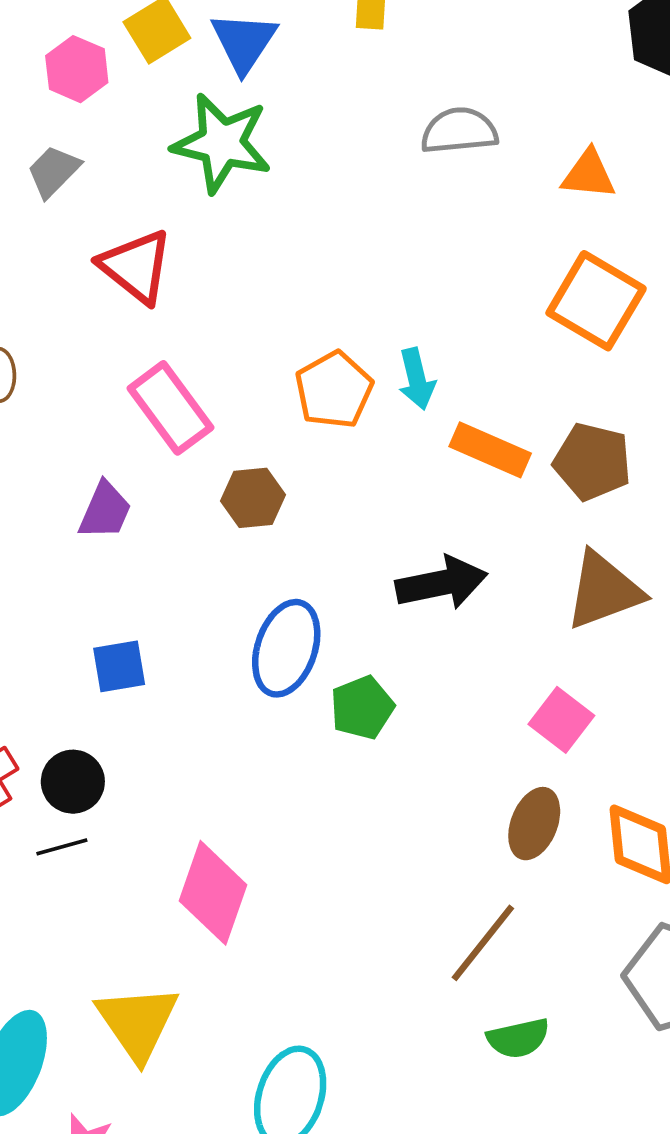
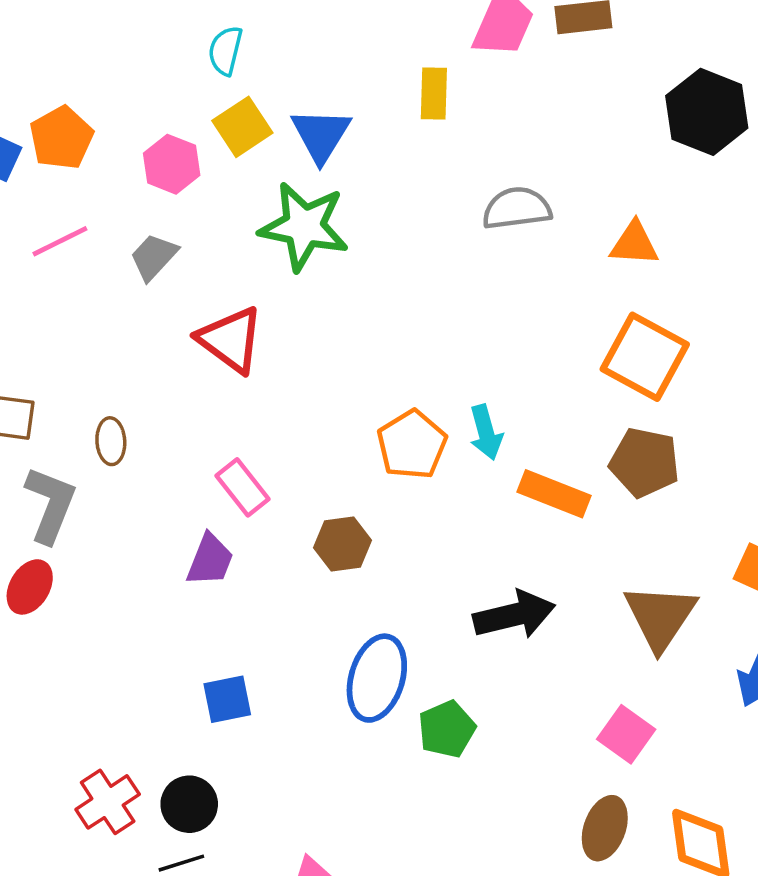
pink rectangle: (170, 408) -> (243, 487), moved, size x0.7
brown pentagon: (592, 462) -> (645, 462), moved
brown triangle: (604, 591) -> (660, 617), turned -34

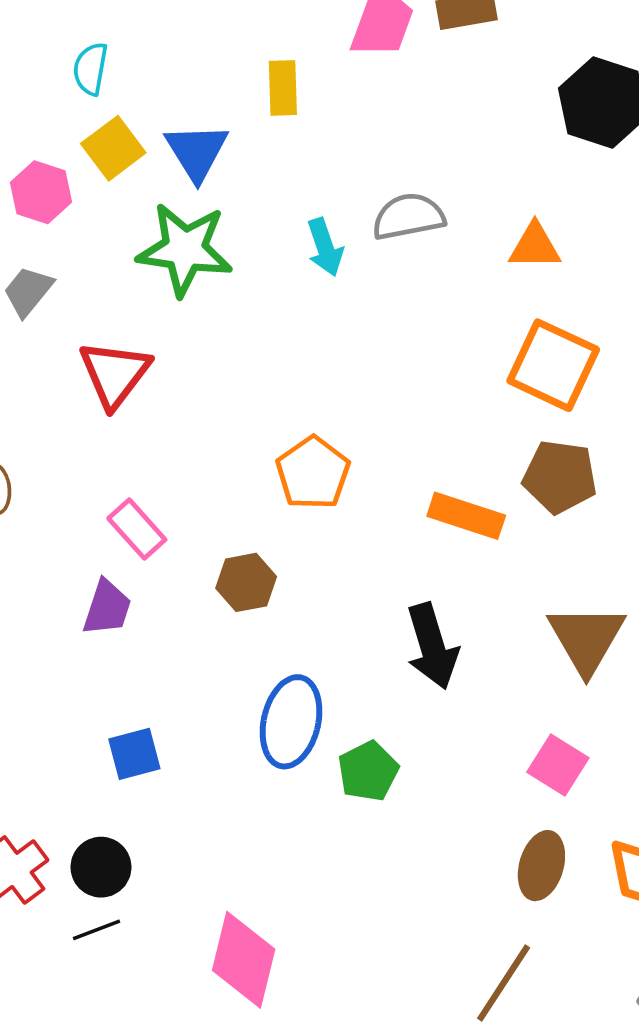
yellow rectangle: (434, 93) -> (283, 88), moved
red triangle: (231, 340) -> (115, 374), turned 34
cyan arrow: (486, 432) -> (325, 247), moved
black arrow: (514, 615) -> (432, 646), turned 90

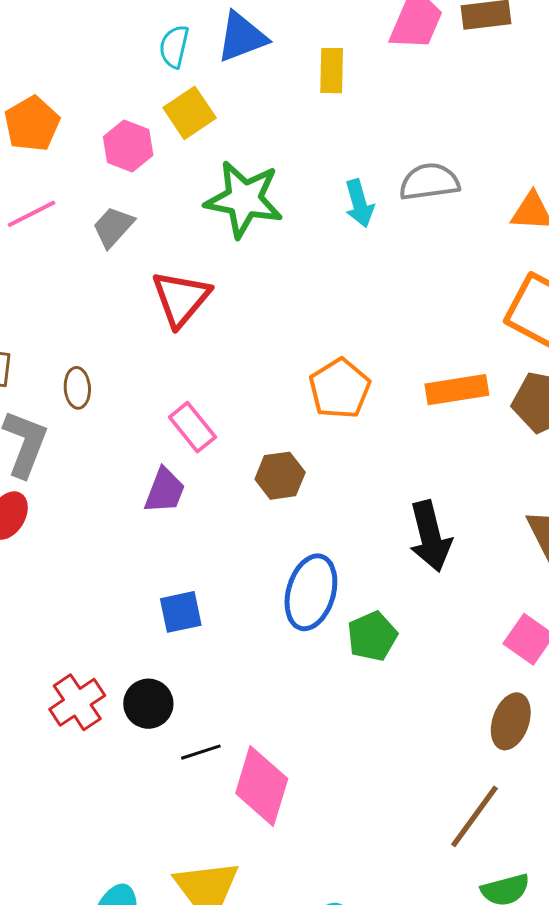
blue triangle: (197, 152) -> (242, 37), moved, turned 38
orange rectangle: (466, 516) -> (457, 390), moved, turned -30
black line: (96, 930) -> (201, 752), moved

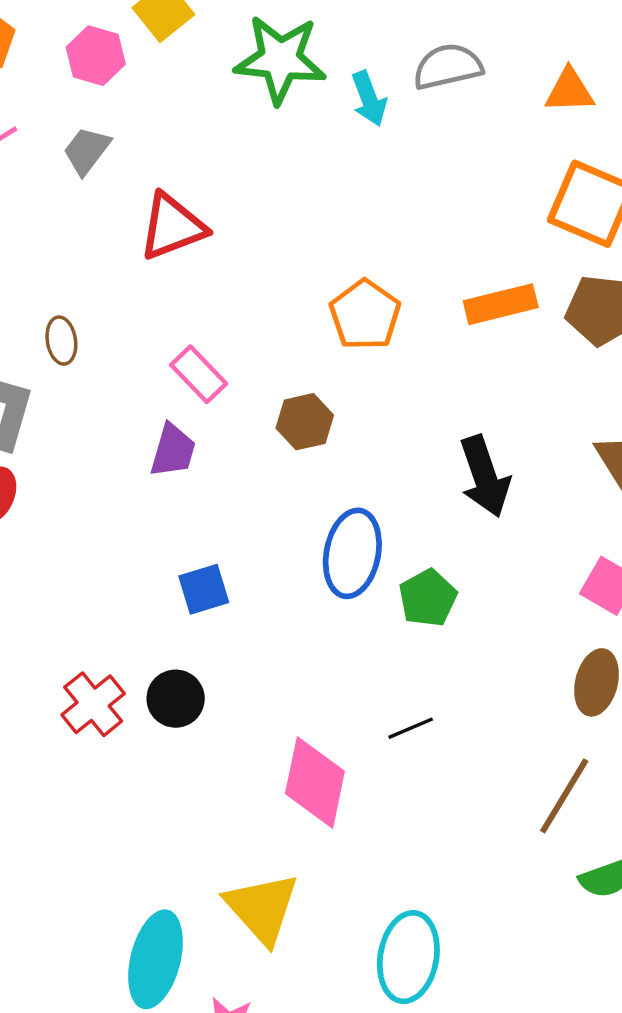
green star: (244, 199) -> (280, 59), moved
red triangle: (181, 298) -> (172, 227), turned 34
black line: (201, 752) -> (411, 728), moved

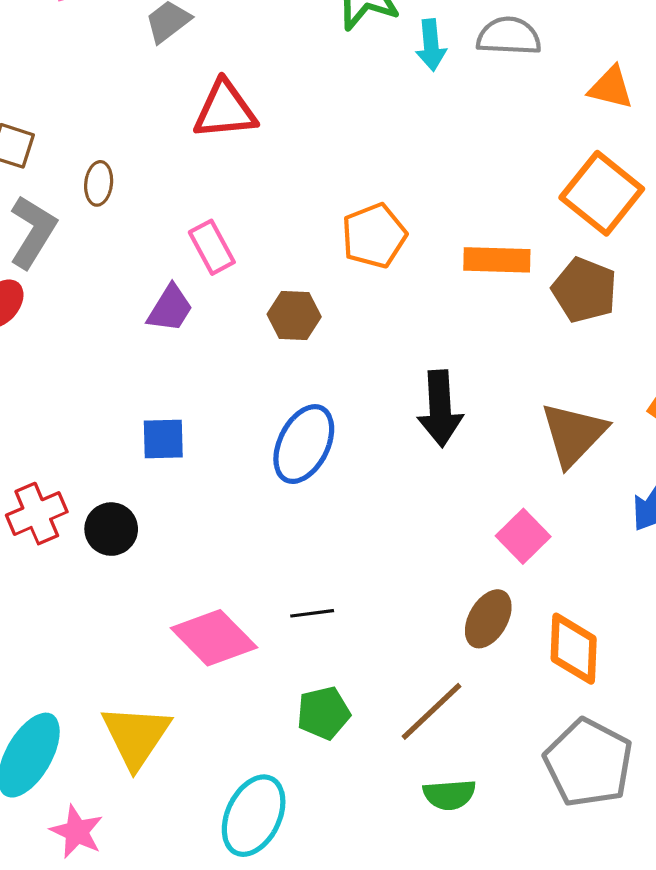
green pentagon: (428, 598) -> (323, 713), moved
pink diamond: (315, 782) -> (214, 638), turned -72

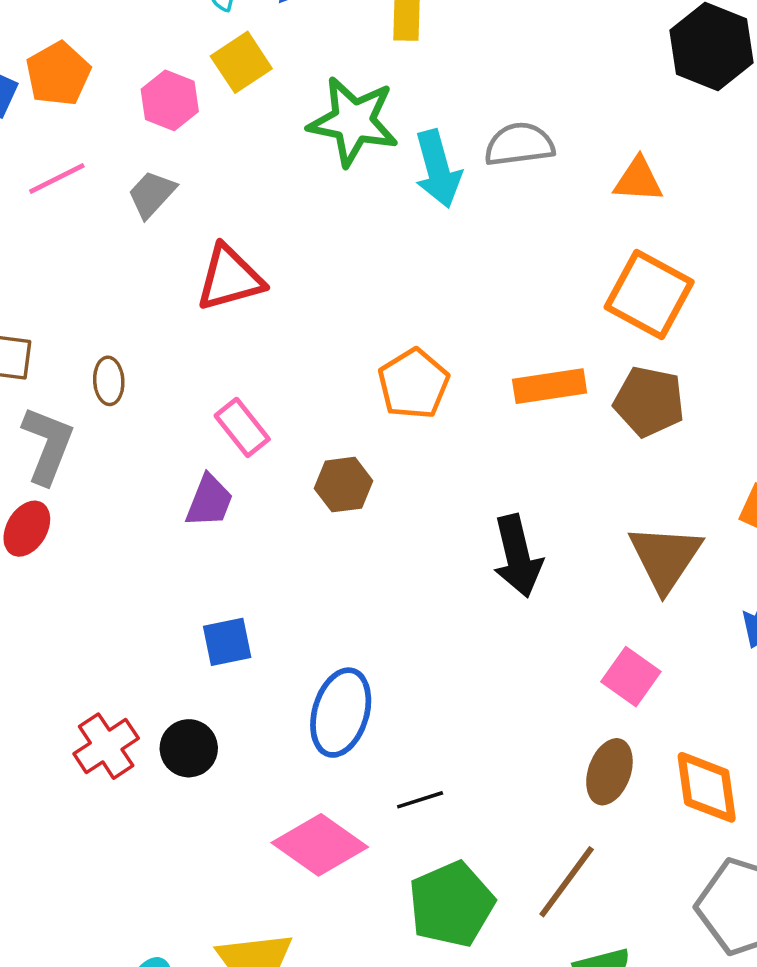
cyan arrow: (431, 45) -> (438, 169), size x1.4
blue ellipse: (304, 444) -> (341, 713), moved
green pentagon: (323, 713) -> (451, 904), size x1.5

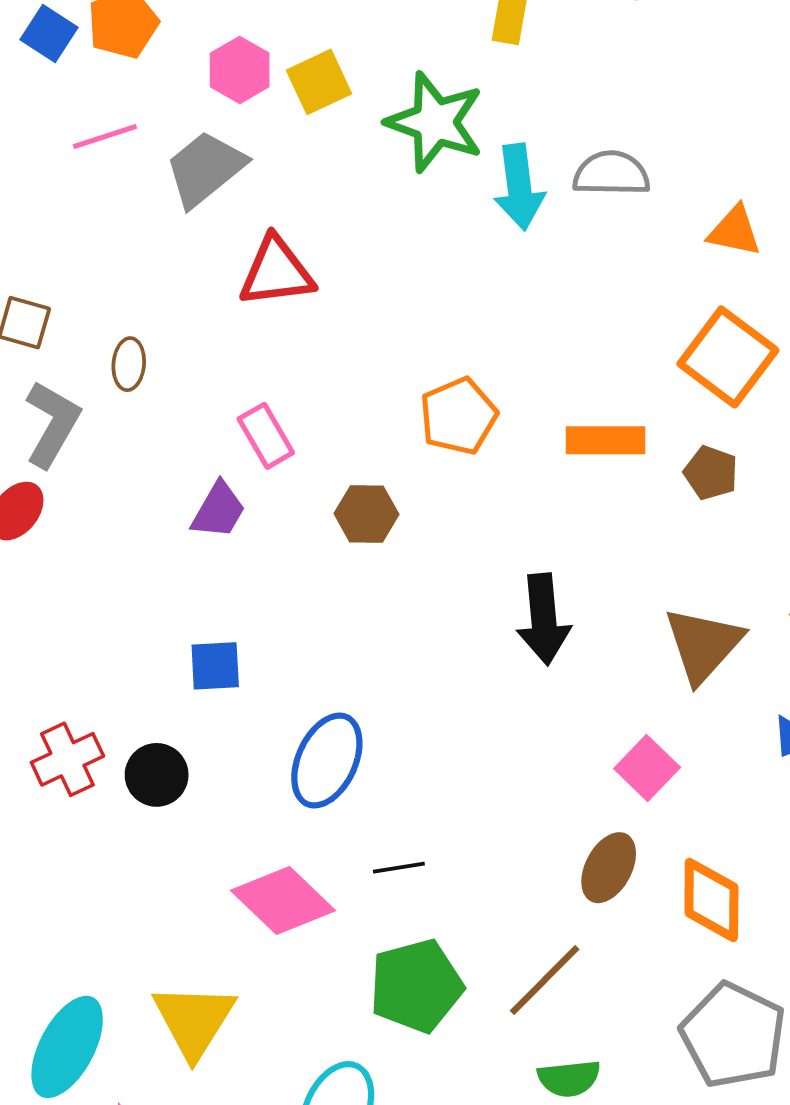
yellow square: (241, 62) -> (319, 82), moved
gray trapezoid: (152, 194) -> (205, 169), size x1.5
brown pentagon: (649, 401) -> (711, 473), size x0.7

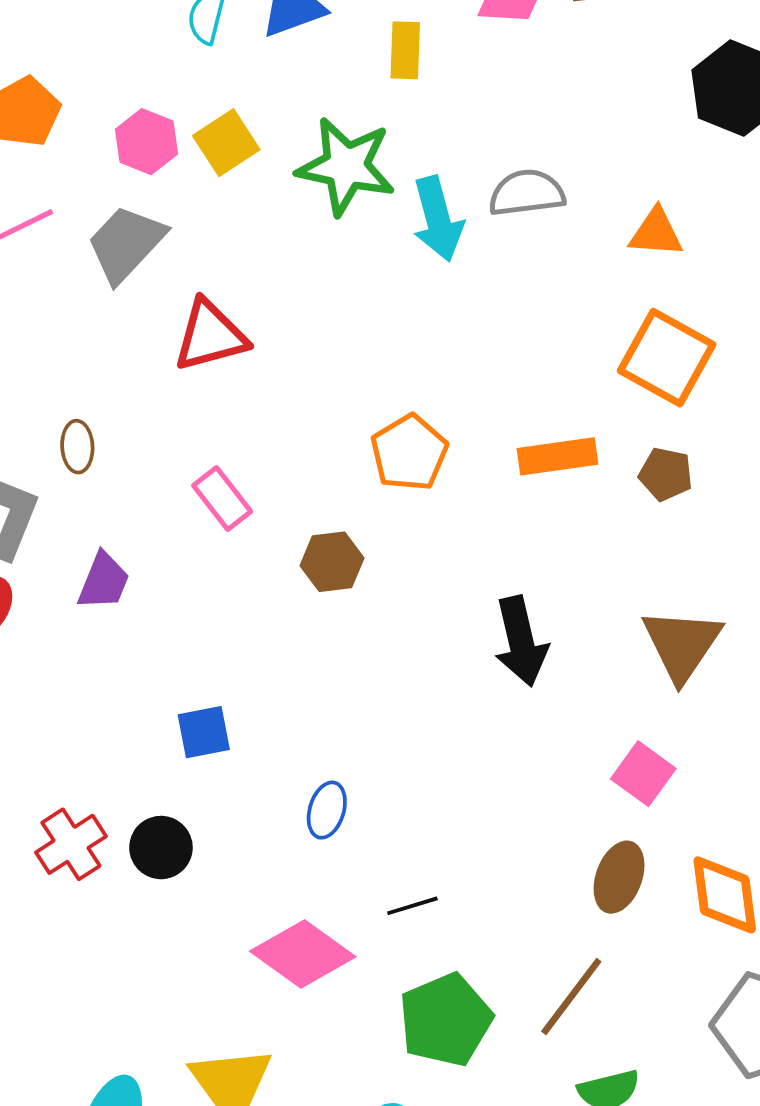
purple trapezoid: (218, 510) -> (104, 581), moved
blue ellipse: (327, 761) -> (327, 810), size x0.6

